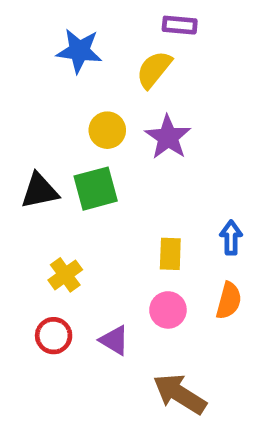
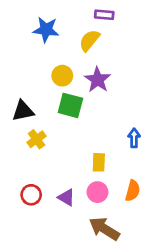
green square: (96, 189) -> (70, 105), moved, turned 30
yellow rectangle: (170, 254) -> (99, 162), moved
yellow cross: (65, 275) -> (37, 139), moved
orange semicircle: (229, 301) -> (133, 191), moved
pink circle: (168, 310) -> (97, 192), moved

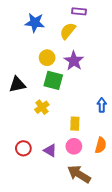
yellow cross: (37, 139) -> (42, 107), moved

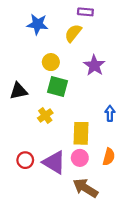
purple star: (74, 61) -> (94, 65), moved
yellow rectangle: (75, 124) -> (81, 133), size x1.5
purple triangle: (50, 150) -> (54, 162), size x1.6

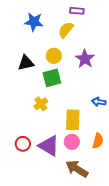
yellow circle: (51, 62) -> (54, 56), moved
green square: (58, 87) -> (52, 78), turned -30
black triangle: (19, 91) -> (26, 63), moved
blue arrow: (110, 113) -> (99, 102), turned -80

